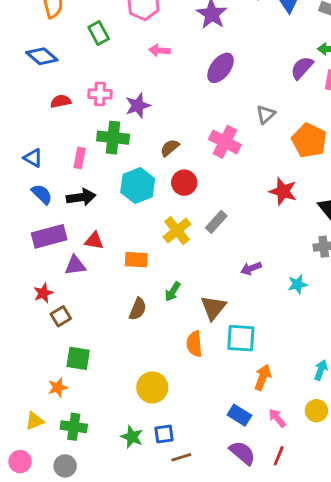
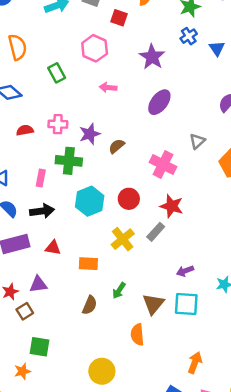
brown semicircle: (170, 148) -> (117, 146), moved
red star: (283, 191) -> (172, 206), moved
purple triangle: (75, 265) -> (38, 284), moved
cyan square: (241, 338) -> (186, 304), moved

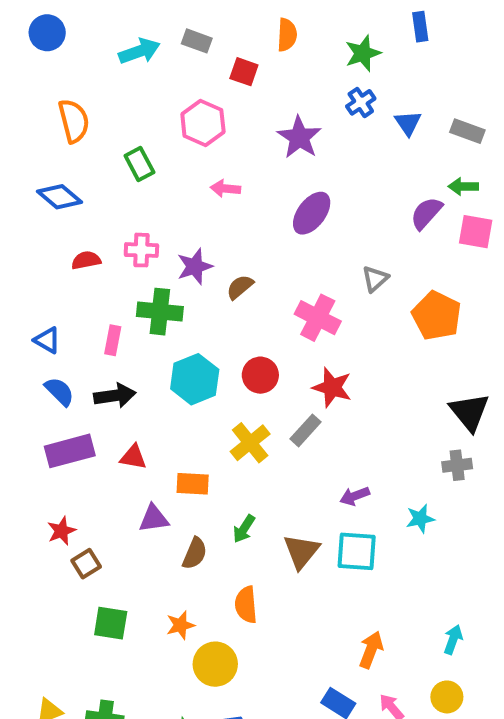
purple triangle: (38, 284) -> (154, 519), moved
orange semicircle: (137, 335) -> (246, 605), moved
orange star: (22, 371) -> (180, 625), moved

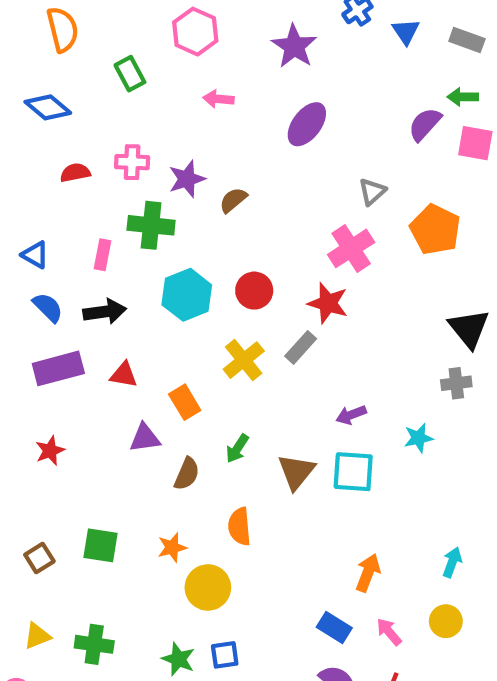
pink cross: (318, 318) -> (351, 248), moved, turned 30
orange rectangle: (193, 484) -> (185, 402), turned 56
brown square: (86, 564) -> (39, 558), moved

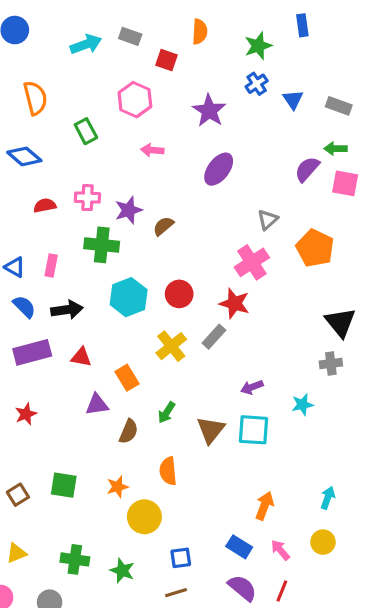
pink rectangle: (103, 255) -> (51, 266), moved
green cross: (94, 644) -> (75, 559), moved
blue square: (225, 655) -> (181, 558), moved

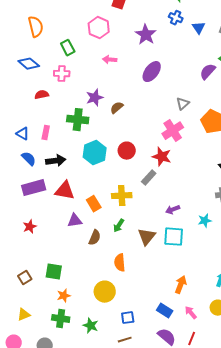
blue cross: (257, 84) -> (176, 18), turned -32
pink cross: (87, 198) -> (62, 74), moved
yellow cross: (171, 346) -> (122, 196), moved, turned 36
red triangle: (81, 357) -> (65, 191), size x1.5
orange star: (118, 487) -> (64, 296), moved

